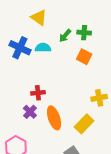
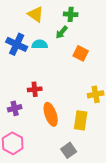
green cross: (84, 33) -> (71, 14), moved
purple cross: (30, 112) -> (15, 108), moved, turned 32
yellow rectangle: (84, 124) -> (81, 120), turned -36

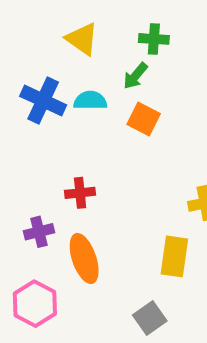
orange square: (81, 53) -> (144, 119), moved
orange ellipse: (51, 114) -> (84, 258), moved

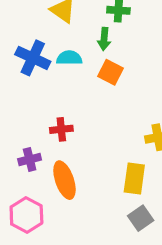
green arrow: (135, 76) -> (104, 39), turned -35
gray square: (150, 318) -> (141, 218), moved

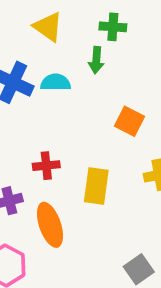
orange square: (110, 72) -> (130, 121), moved
yellow rectangle: (134, 178) -> (96, 186), moved

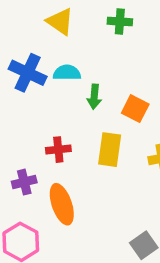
green arrow: (96, 60) -> (94, 97), moved
yellow rectangle: (96, 186) -> (110, 150), moved

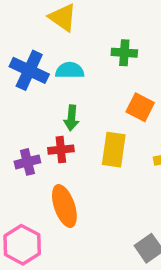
green cross: (120, 22) -> (124, 53), moved
green arrow: (94, 97) -> (71, 118), moved
purple cross: (24, 182) -> (27, 162), moved

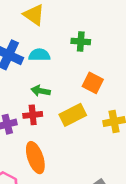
green arrow: (71, 118) -> (41, 91), turned 96
yellow rectangle: (114, 150) -> (73, 115), turned 55

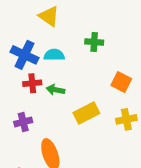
orange square: (93, 83) -> (121, 82), moved
red cross: (33, 115) -> (32, 83), moved

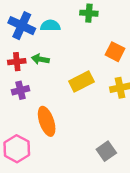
red cross: (32, 83) -> (17, 62), moved
green arrow: (55, 90) -> (40, 59), moved

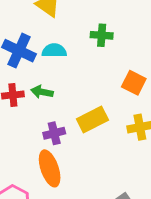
purple cross: (20, 90) -> (54, 133), moved

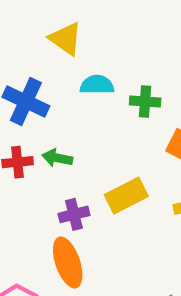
green cross: (102, 35) -> (145, 101), moved
cyan semicircle: (54, 51) -> (97, 85), moved

